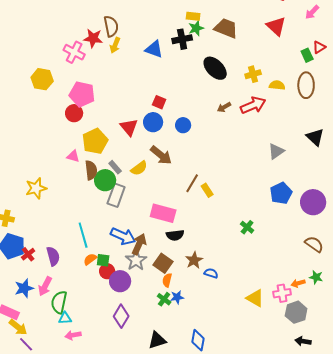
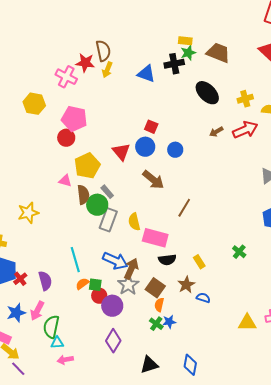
yellow semicircle: (139, 168) -> (134, 222), moved, turned 114
yellow rectangle: (207, 190) -> (199, 262), moved
yellow triangle: (255, 298) -> (247, 323), turned -30

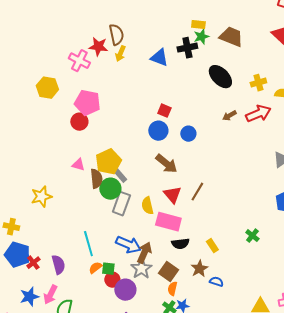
red triangle: (121, 152) -> (172, 195), moved
yellow pentagon: (87, 166) -> (108, 162), moved

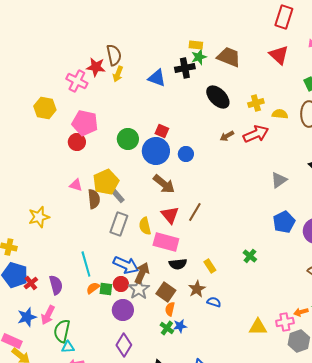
blue circle: (158, 131) -> (156, 151), size x1.4
green circle: (110, 189) -> (128, 139), moved
red circle: (112, 280) -> (121, 284), moved

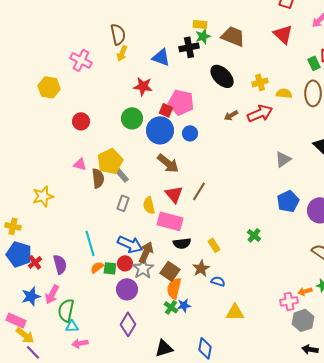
red star: (96, 67) -> (143, 86), moved
pink pentagon: (85, 123) -> (181, 102), moved
gray rectangle: (119, 224) -> (123, 203), size x0.7
orange semicircle: (170, 309) -> (174, 288), size x1.5
yellow triangle: (258, 327) -> (235, 312), moved

